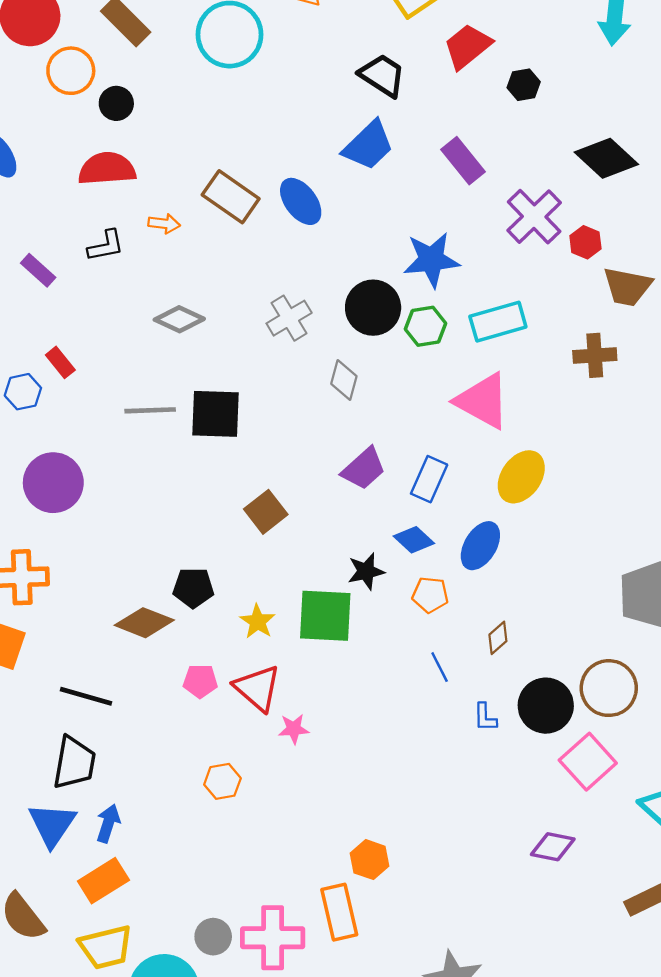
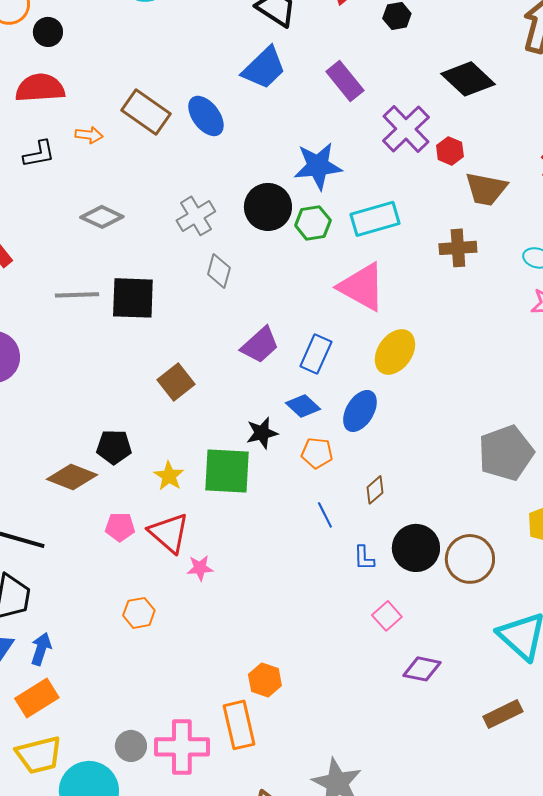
gray diamond: (344, 380) -> (219, 271), moved
brown circle: (609, 688) -> (470, 559), moved
pink square: (588, 762) -> (387, 616), moved, size x0.6

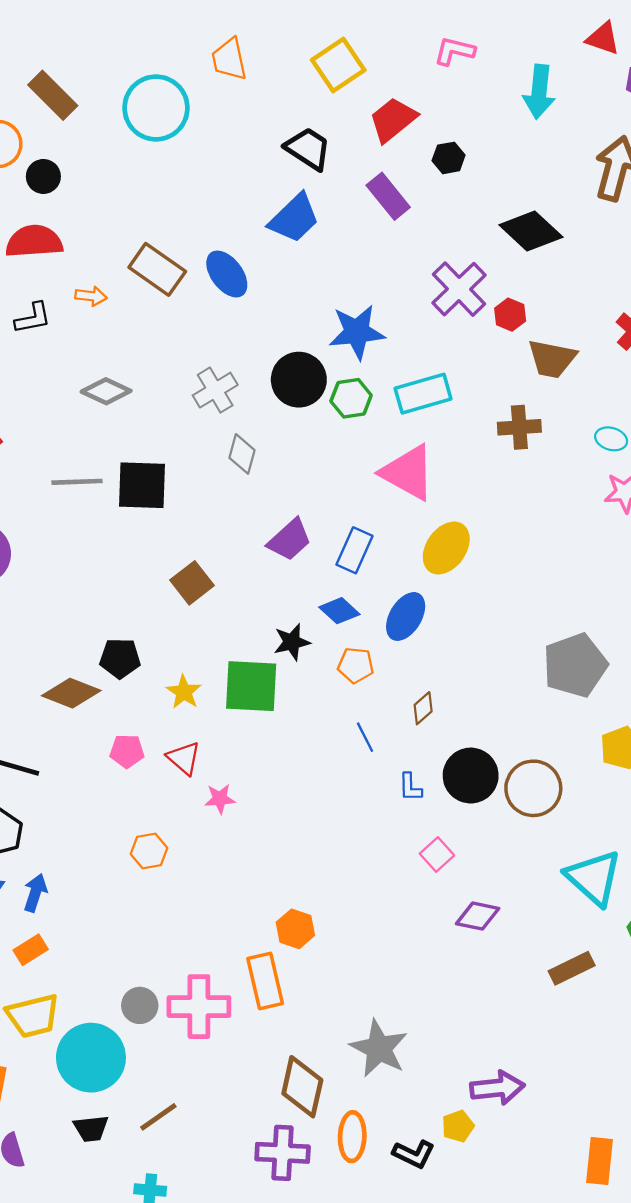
purple rectangle: (345, 81) -> (388, 196), moved
red triangle: (169, 533) -> (184, 758), size x0.7
orange rectangle: (37, 698) -> (31, 950), size x0.7

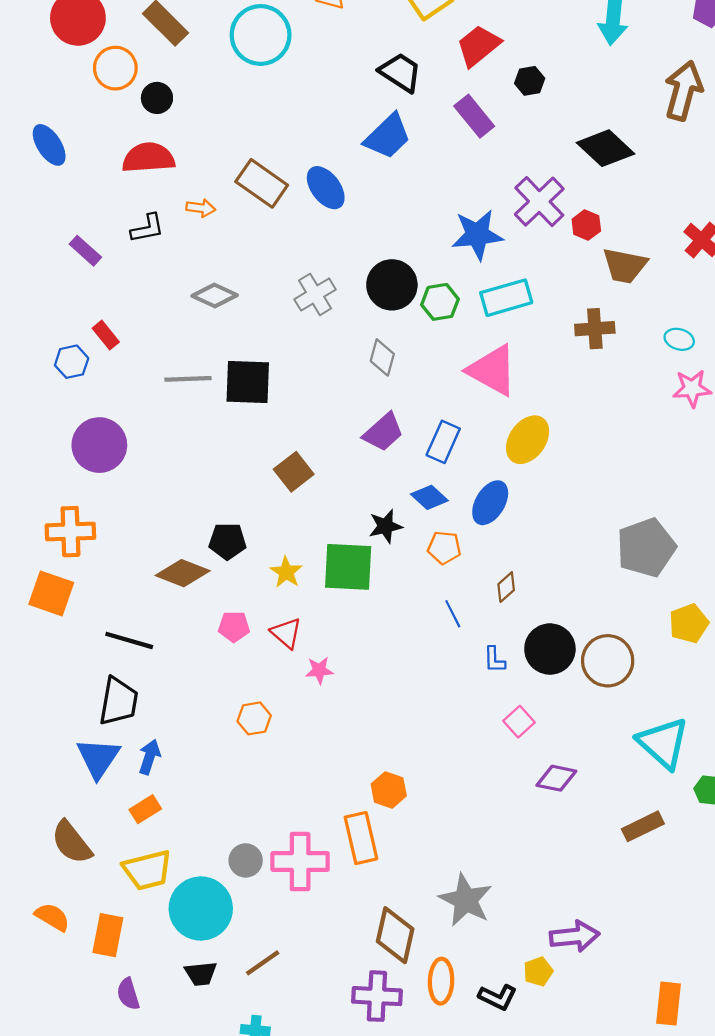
blue star: (357, 332) -> (477, 235), moved
gray diamond: (242, 454) -> (382, 357), moved

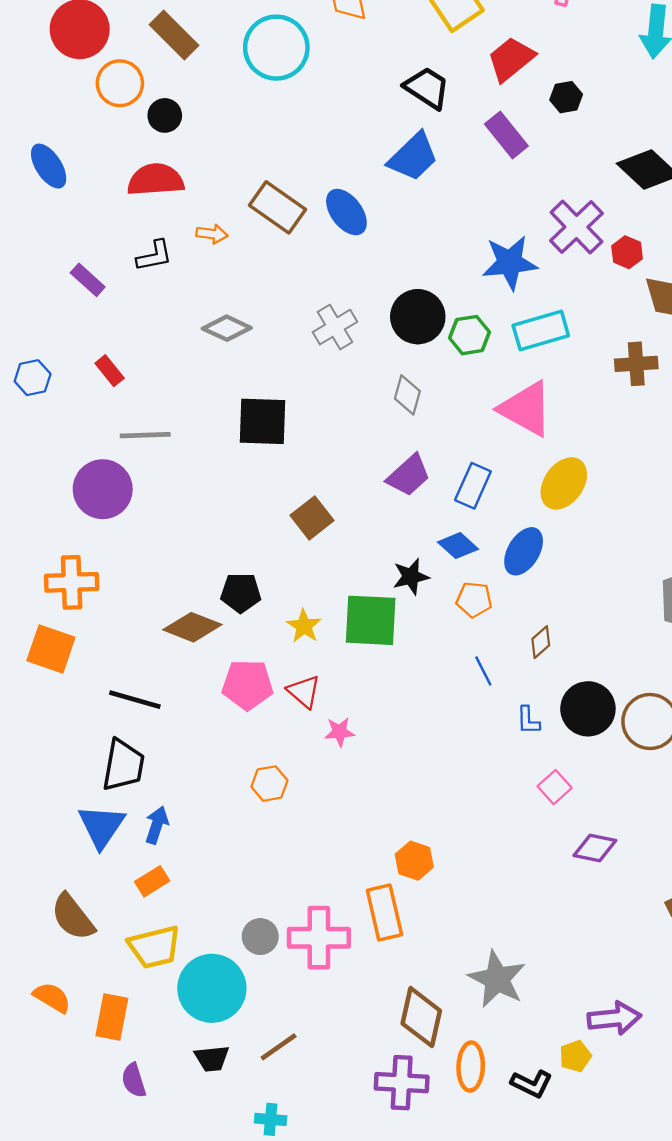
blue hexagon: (72, 362) -> (33, 378), moved
gray line: (188, 379) -> (145, 435), moved
pink pentagon: (234, 627) -> (248, 685), size x1.5

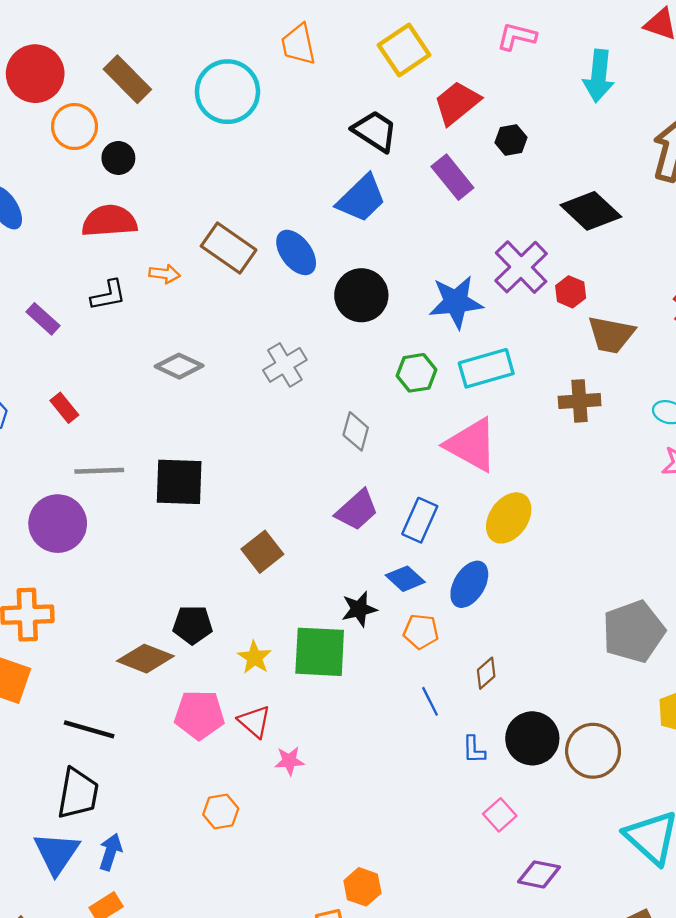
black circle: (418, 317) -> (361, 295), moved
black square: (263, 421) -> (179, 482), moved

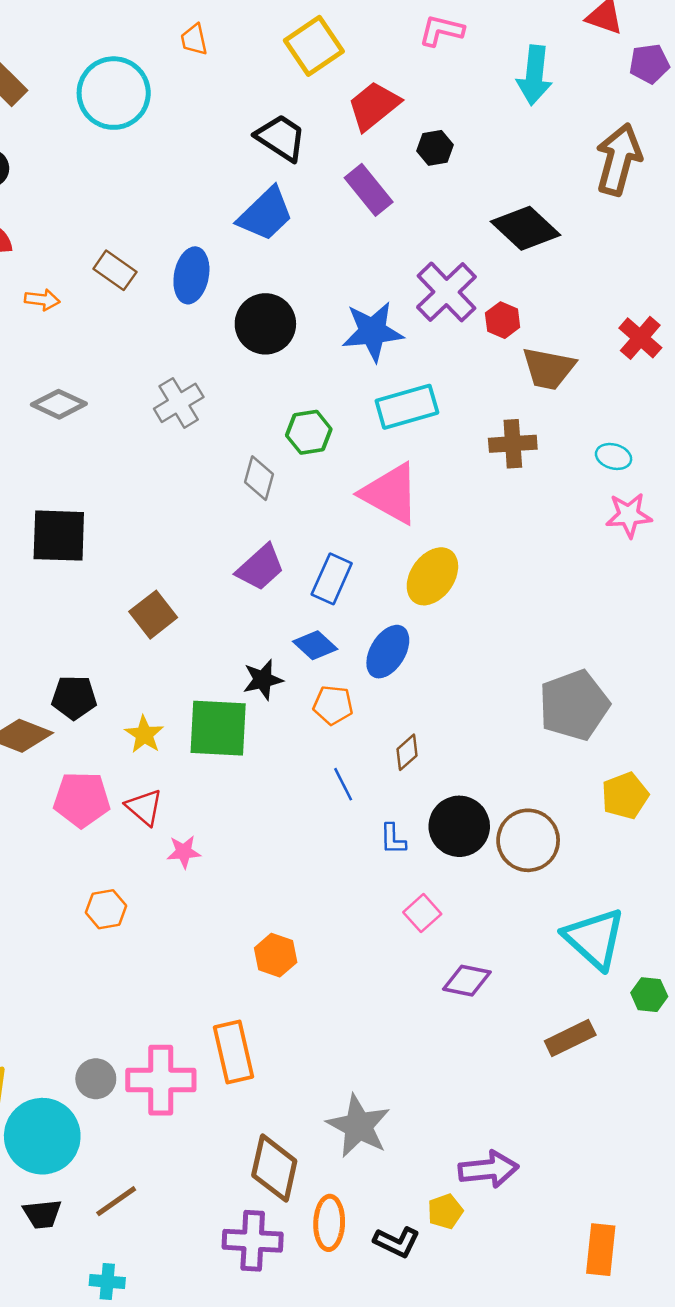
orange trapezoid: (298, 44) -> (194, 39), size x0.7
brown rectangle: (229, 248) -> (115, 270), size x0.7
blue ellipse: (296, 252) -> (191, 275), turned 48
green hexagon: (416, 373) -> (309, 432), moved
orange hexagon: (362, 887) -> (276, 955), moved

